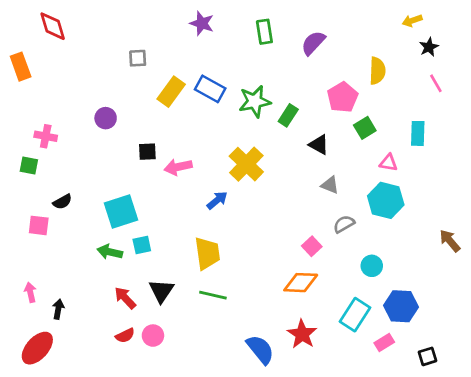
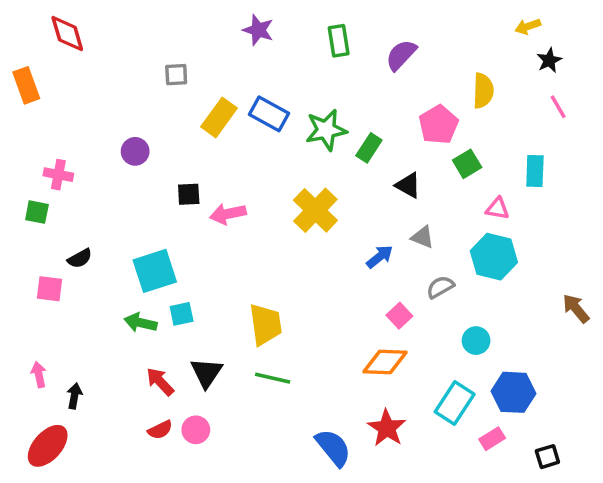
blue arrow: (217, 200) -> (380, 257), moved

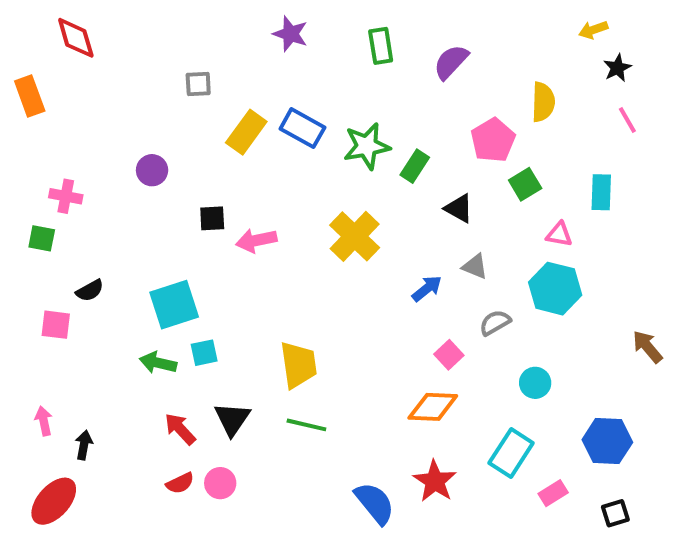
blue hexagon: (513, 392) -> (607, 441), moved

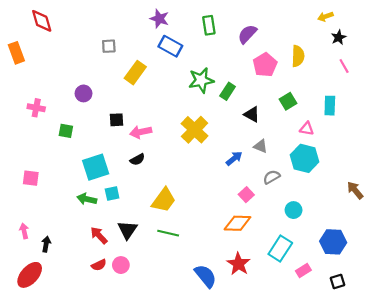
blue rectangle: (302, 128) -> (170, 46), moved
pink pentagon: (493, 140) -> (265, 65), moved
green square: (42, 238) -> (66, 131), moved
black semicircle: (90, 291) -> (137, 159), moved
yellow trapezoid: (298, 365) -> (164, 200), turned 44

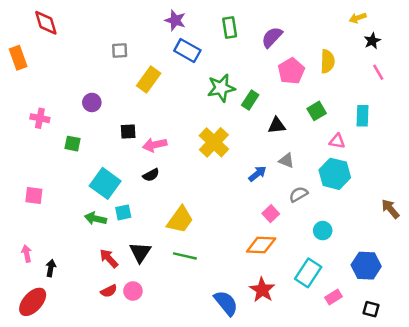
black triangle: (252, 114) -> (277, 125), turned -35
cyan square: (96, 167) -> (105, 183), turned -36
black square: (338, 282) -> (371, 309), turned 32

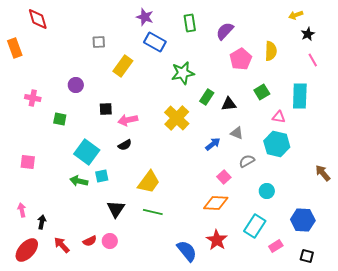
green rectangle: (250, 100) -> (207, 97), moved
cyan rectangle: (363, 116) -> (300, 96), size x1.4
red arrow: (109, 258) -> (62, 245), moved

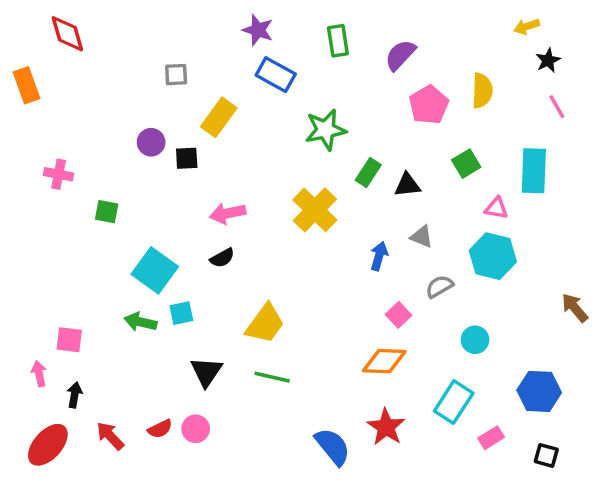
purple circle: (76, 85) -> (151, 142), moved
black square: (106, 109) -> (187, 158), moved
blue arrow: (213, 144) -> (379, 256), turned -35
pink square: (28, 162) -> (69, 340), moved

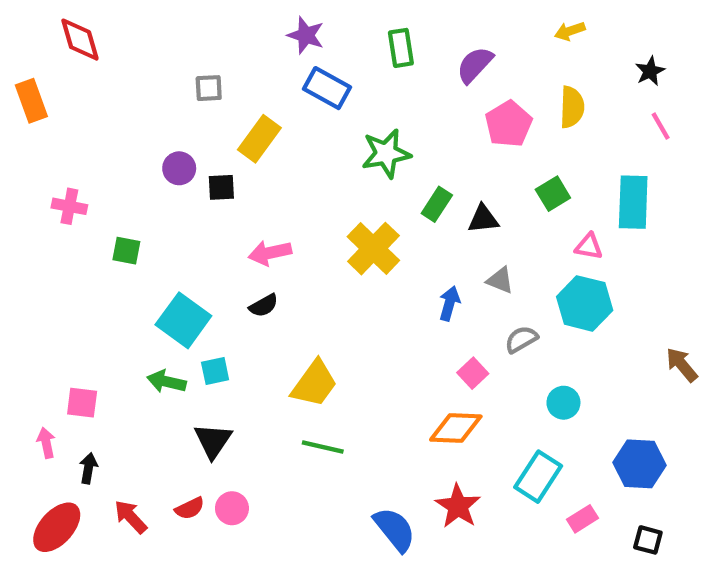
yellow arrow: (527, 27) -> (570, 31), moved
black triangle: (206, 372) -> (213, 441), moved

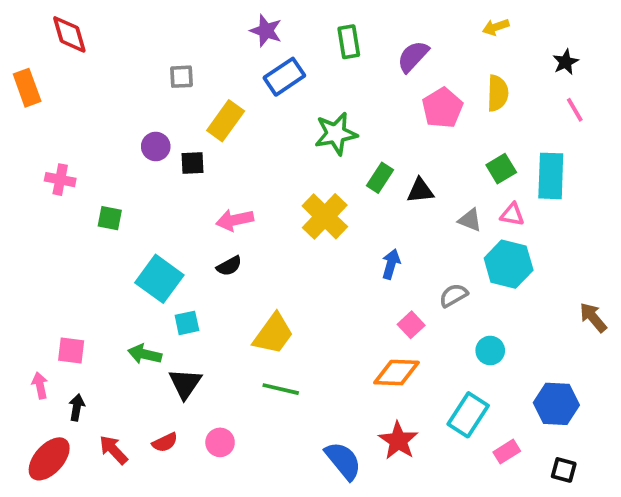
blue rectangle: (327, 88) -> (284, 77), turned -63
green square: (553, 194) -> (501, 169), moved
gray triangle: (500, 280) -> (470, 220), moved
green arrow: (167, 382) -> (145, 354), moved
pink circle: (232, 508) -> (220, 442), moved

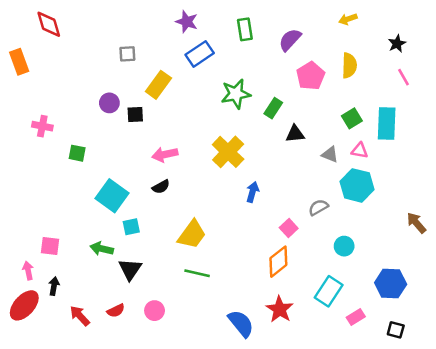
green rectangle: (380, 178) -> (273, 108), moved
blue arrow: (391, 264) -> (253, 192), moved
orange diamond: (396, 373) -> (278, 262), turned -40
red ellipse: (49, 459) -> (24, 305), moved

